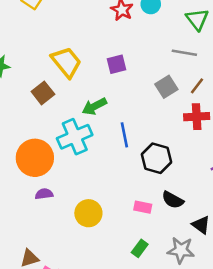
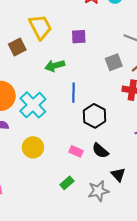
cyan cross: (75, 137) -> (33, 105), moved, turned -32
gray star: (181, 250) -> (98, 191), turned -30

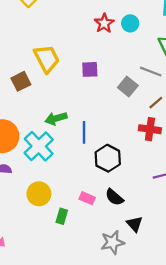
gray square: (114, 62) -> (128, 86), moved, turned -30
green arrow: (55, 66) -> (56, 118), moved
green rectangle: (67, 183) -> (62, 216), moved, turned -32

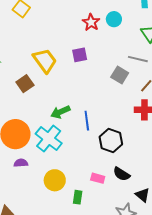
purple square: (90, 69) -> (80, 55), moved

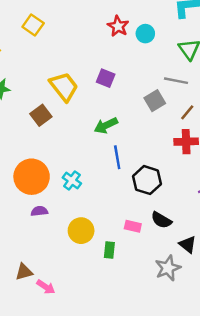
red star: (91, 22) -> (118, 26), moved
purple square: (80, 55) -> (106, 78), turned 35
gray square: (120, 75) -> (155, 101), turned 30
green arrow: (60, 112) -> (106, 125), moved
cyan cross: (49, 139) -> (72, 180), size x0.6

